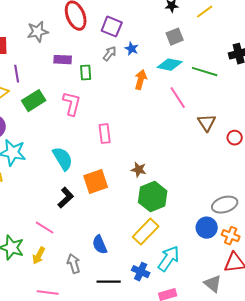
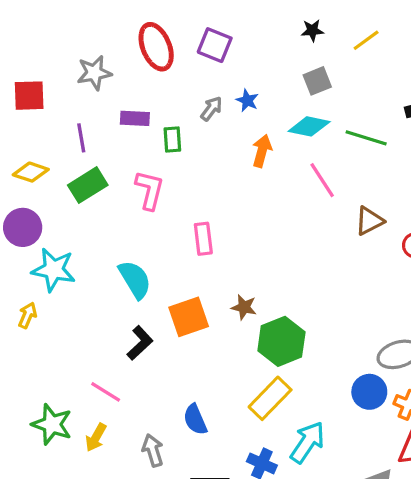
purple square: (112, 27) -> (215, 45), moved
purple line: (17, 74) -> (81, 138), moved
brown triangle: (207, 123) -> (369, 221), turned 36
brown star: (139, 170) -> (244, 307), moved

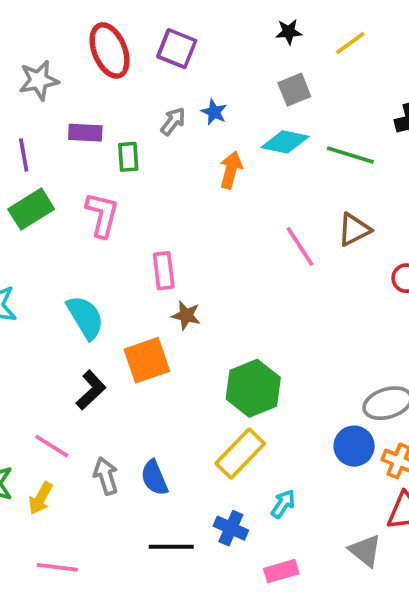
pink line: (322, 180) -> (300, 246), moved
brown triangle: (369, 221) -> (354, 230), moved
brown star: (244, 307) -> (186, 315), moved
cyan arrow: (307, 442) -> (283, 504), size x0.6
gray arrow: (153, 450) -> (106, 476), moved

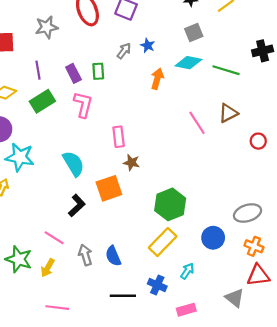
purple rectangle: (85, 133) -> (73, 73), moved, turned 60
blue circle: (354, 446) -> (213, 238), moved

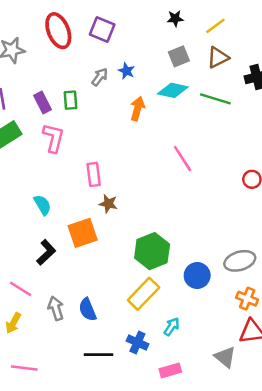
brown triangle: (228, 113) -> (218, 58), moved
cyan semicircle: (73, 164) -> (42, 205), size x0.7
blue circle: (213, 238) -> (197, 275), moved

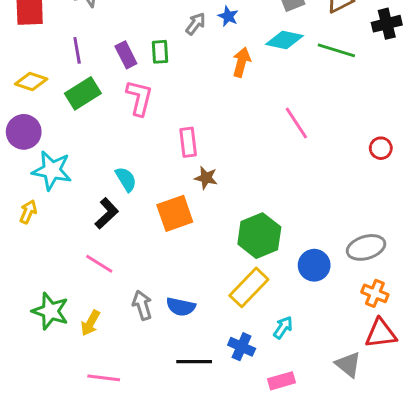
black L-shape: (46, 252) -> (107, 213), moved
pink line: (21, 289) -> (99, 264), moved
blue semicircle: (88, 310) -> (181, 307), turned -55

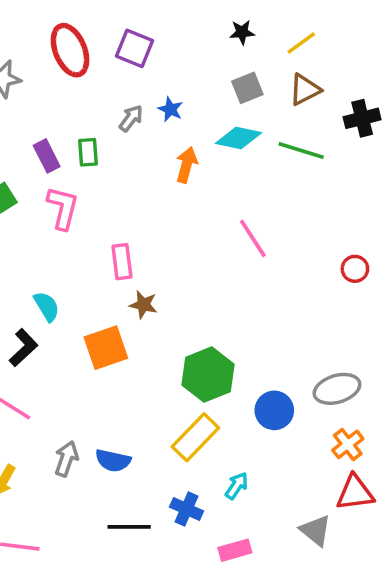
orange cross: (375, 293) -> (348, 444), turned 30
gray arrow: (142, 305) -> (66, 459), turned 36

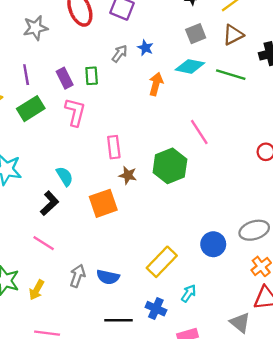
green hexagon: (208, 375) -> (170, 166), moved

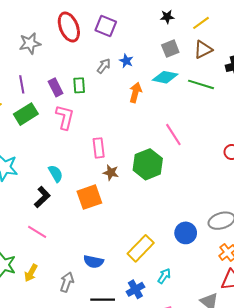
gray arrow: (78, 276) -> (67, 282), moved
blue cross: (156, 309) -> (135, 289), turned 36

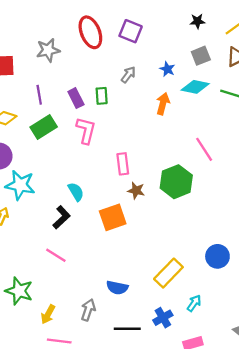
blue star: (126, 61) -> (167, 69), moved
yellow arrow: (31, 273) -> (48, 314), moved

